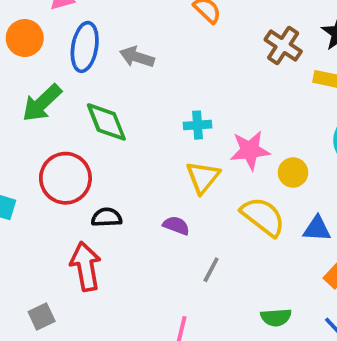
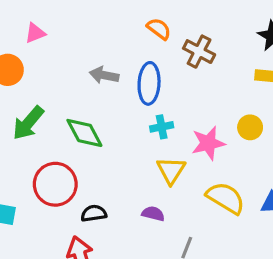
brown cross: (283, 45) -> (199, 52), moved
blue ellipse: (85, 47) -> (149, 83), moved
yellow circle: (293, 173) -> (250, 127), moved

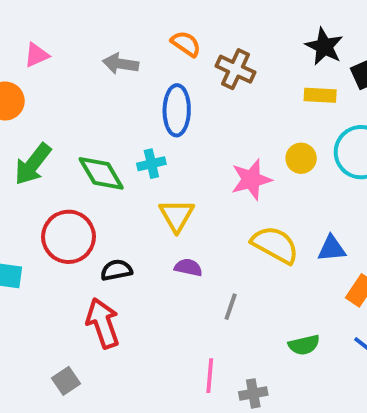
gray arrow: (104, 75) -> (121, 64), moved
cyan cross: (162, 127) -> (151, 164), moved
yellow triangle: (171, 170) -> (177, 215), moved

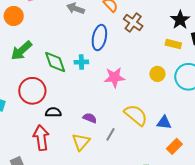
pink star: (251, 180) -> (114, 77), moved
yellow triangle: (177, 215) -> (81, 142), moved
gray line: (231, 307) -> (111, 134), moved

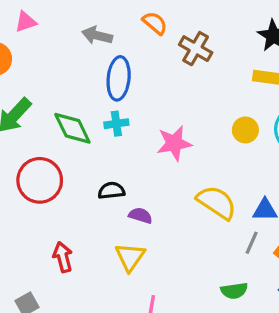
blue ellipse: (99, 38) -> (119, 78), moved
black semicircle: (53, 112) -> (111, 191), moved
gray line: (111, 134) -> (252, 243), moved
red arrow: (41, 138) -> (63, 257), size x0.7

